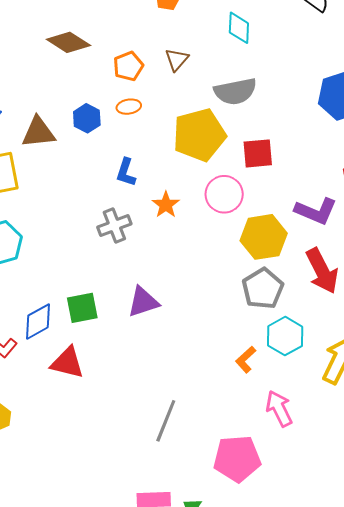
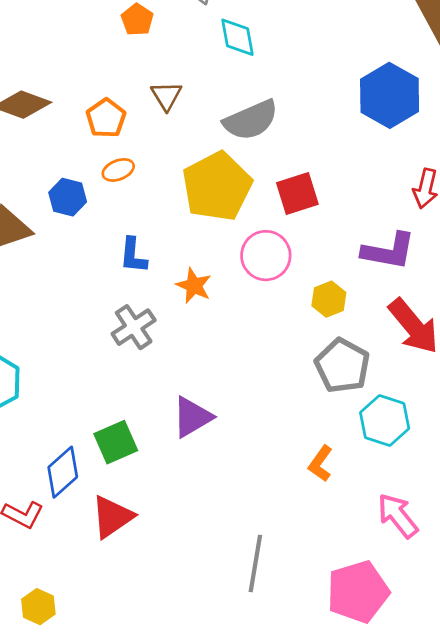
yellow hexagon: (264, 237) -> (329, 299), size x0.6
orange L-shape: (246, 360) -> (320, 464), moved
red triangle: (67, 363) -> (112, 517), turned -36

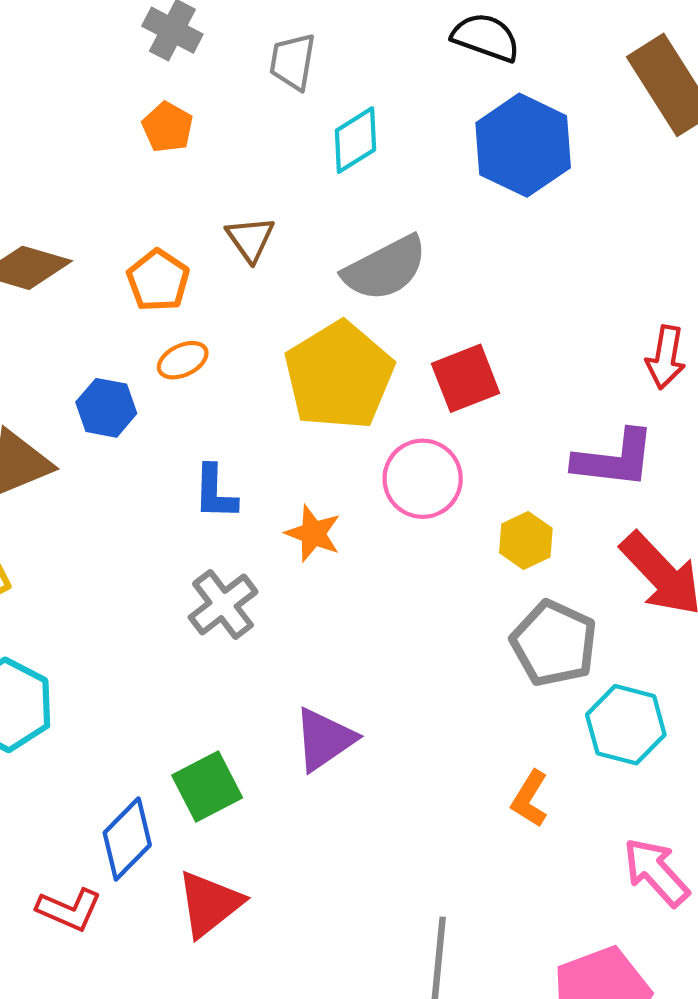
orange pentagon: (137, 20) -> (168, 127), moved
cyan diamond: (237, 37) -> (356, 140), turned 72
blue hexagon: (390, 95) -> (523, 145), moved

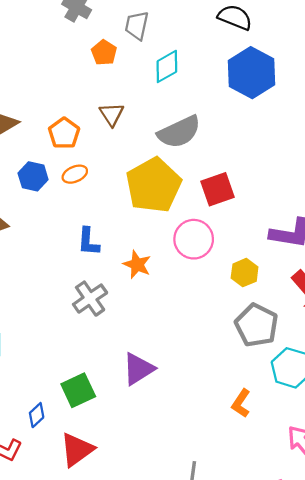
orange pentagon: (168, 127) -> (104, 53), moved
blue hexagon: (106, 408) -> (33, 176), moved
blue diamond: (127, 839) -> (37, 415), size x0.6

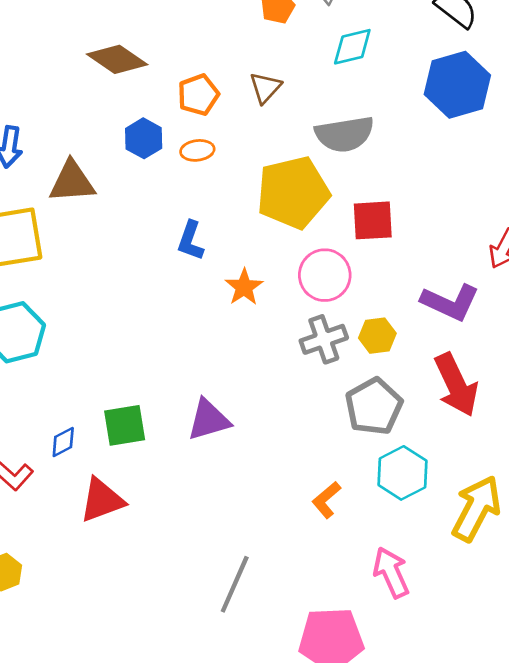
gray cross: (90, 299) -> (324, 339), moved

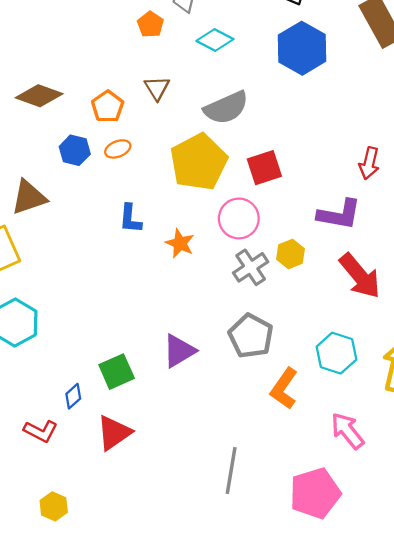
cyan diamond: (352, 47) -> (215, 40), turned 56
gray pentagon: (374, 406) -> (251, 336), moved
orange L-shape: (326, 500) -> (284, 388), size x1.4

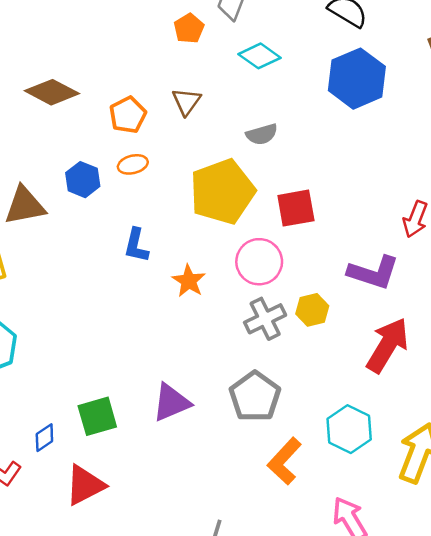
gray semicircle: (226, 108) -> (262, 134), size x0.6
blue hexagon: (75, 150) -> (83, 180), moved
red arrow: (360, 276) -> (387, 345), turned -117

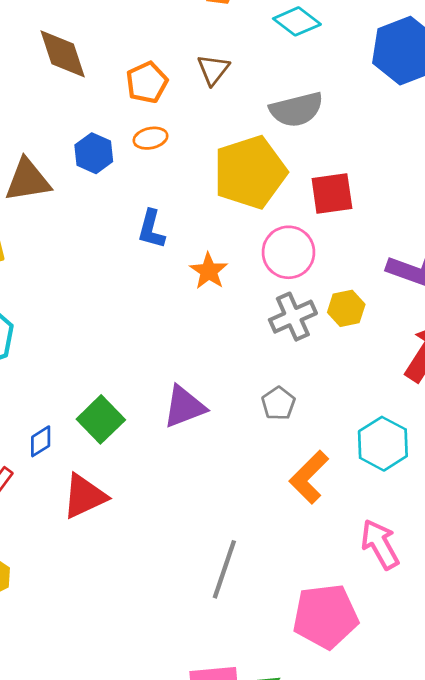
brown diamond: (52, 92) -> (63, 54), turned 42
gray semicircle: (262, 134) -> (296, 109), size x1.5
gray pentagon: (255, 397) -> (278, 403), size x0.6
green square: (97, 416) -> (101, 419), turned -30

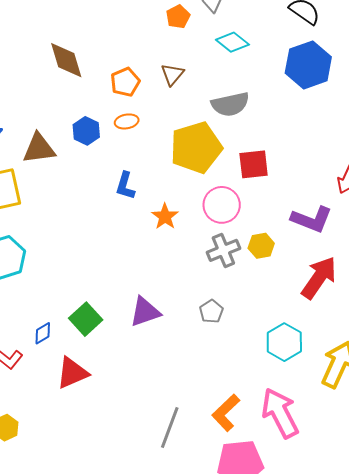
orange L-shape: (309, 477) -> (226, 413), moved
pink arrow: (380, 544) -> (280, 413), size x1.4

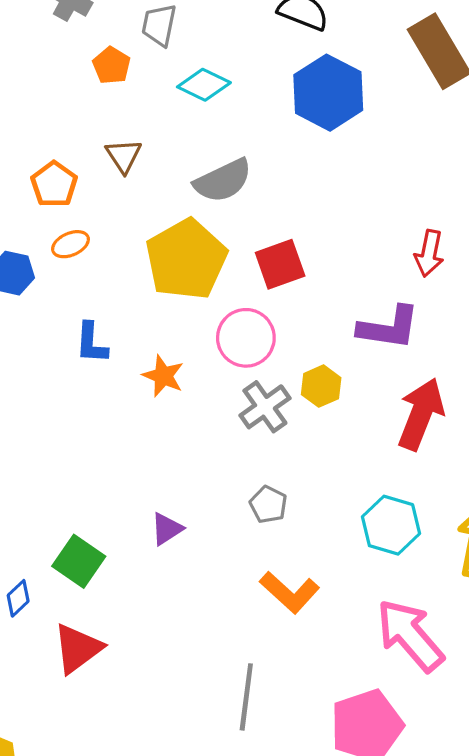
purple triangle: (145, 312) -> (167, 529), size x0.7
orange L-shape: (226, 413) -> (290, 592), moved, turned -81

